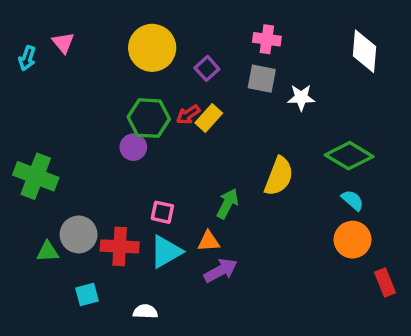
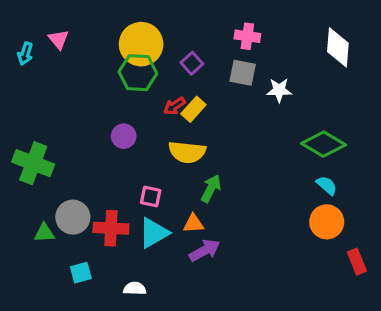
green hexagon: (149, 118) -> (138, 73), moved
yellow semicircle: (279, 176) -> (187, 152), moved, turned 75

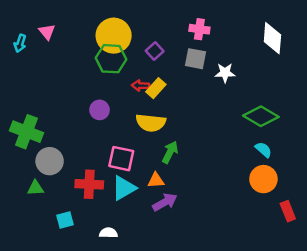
red arrow: (174, 106) -> (140, 86), turned 36
pink square: (151, 196) -> (121, 159), size x1.5
gray circle: (73, 217) -> (50, 161), moved

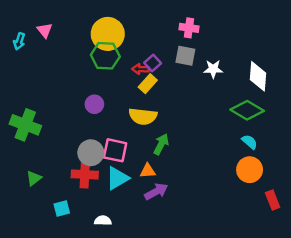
white diamond: (272, 38) -> (258, 76), moved
purple square: (155, 51) -> (153, 63), moved
red arrow: (140, 86) -> (140, 69), moved
gray circle: (50, 161) -> (91, 153), moved
green triangle: (35, 188) -> (34, 178), turned -35

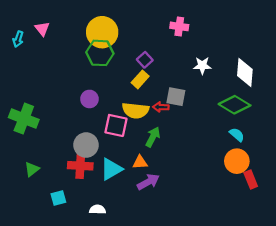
gray square: (185, 56) -> (176, 97), moved
red arrow: (140, 69) -> (161, 107), moved
pink square: (115, 150) -> (116, 125), moved
red rectangle: (273, 200) -> (251, 180), moved

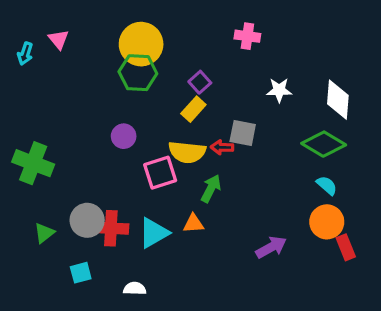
pink square: (116, 125) -> (160, 173), turned -30
gray circle: (86, 145) -> (87, 220), moved
purple arrow: (148, 182) -> (271, 247), moved

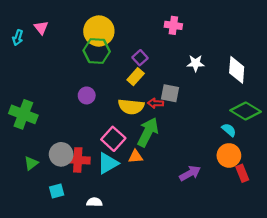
green diamond: (324, 144) -> (246, 111), moved
pink square: (160, 173) -> (113, 139), moved, turned -30
green arrow: (211, 189) -> (148, 132), size x1.5

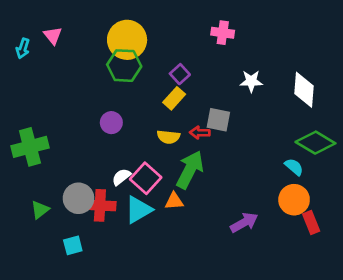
yellow semicircle: (131, 107) -> (168, 137), size x0.7
green cross: (23, 114) -> (30, 147), turned -36
white semicircle: (94, 202) -> (121, 177), moved, turned -40

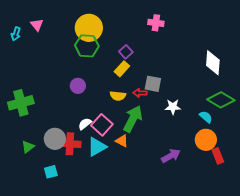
white star: (251, 81) -> (173, 107), moved
orange triangle: (174, 201) -> (122, 141), turned 32

